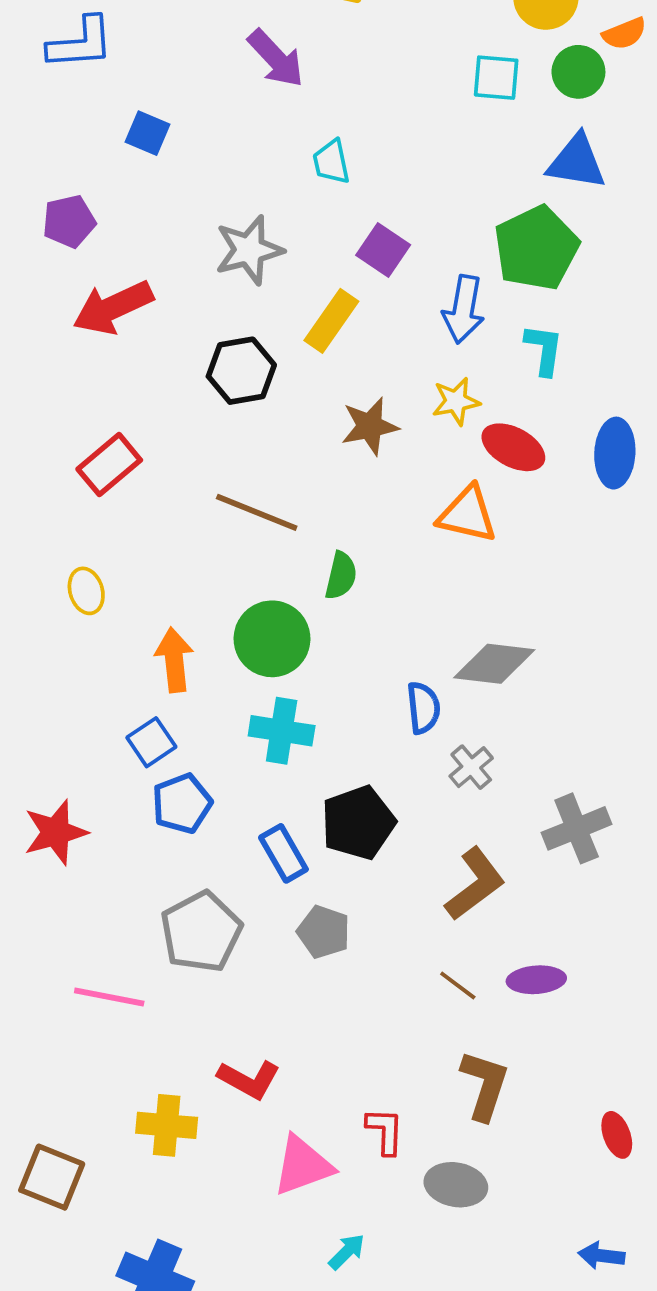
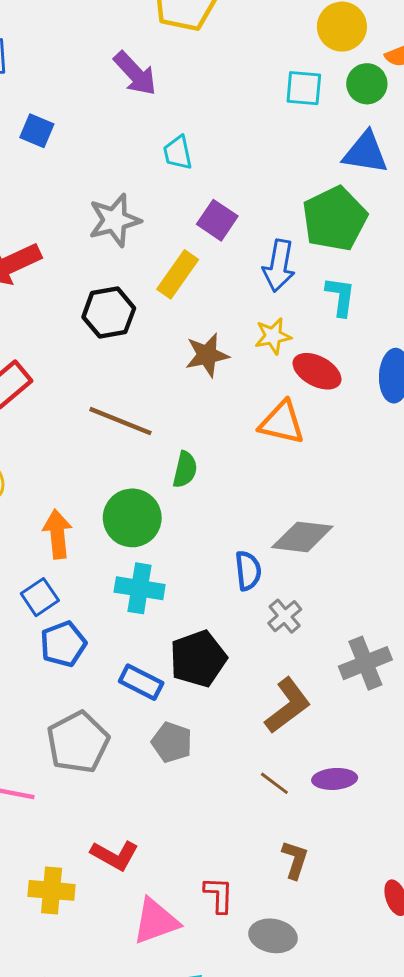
blue rectangle: (283, 853) -> (141, 682), turned -33
brown L-shape: (485, 1085) -> (295, 860), size x0.7

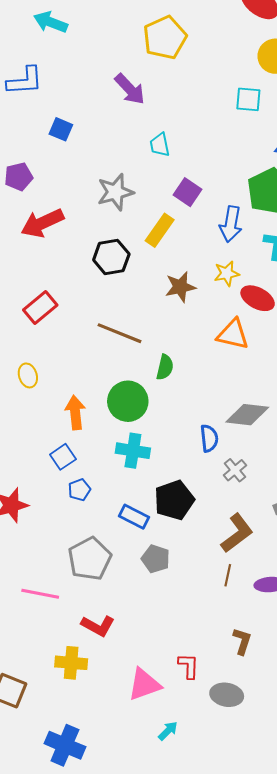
blue pentagon: (63, 644) -> (79, 490), size x0.7
brown line: (274, 783) -> (228, 575), moved, turned 65
red L-shape: (115, 855) -> (98, 626), moved

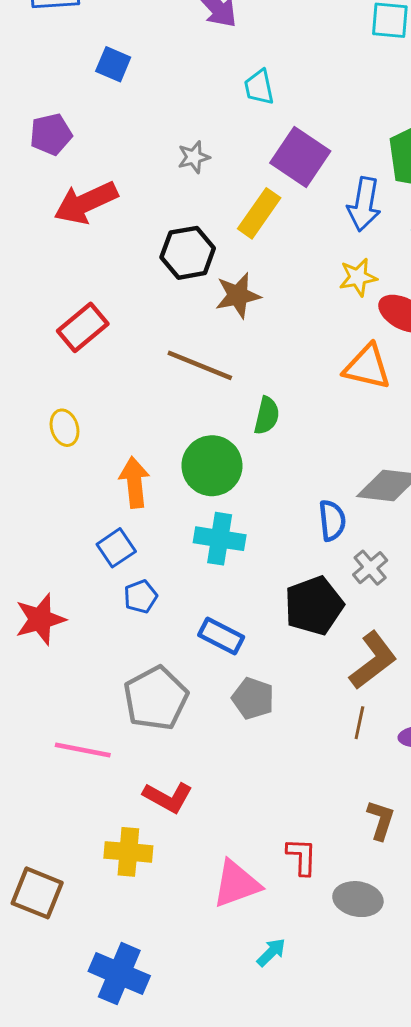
gray star: (115, 192) -> (194, 157), size x0.6
purple square: (188, 192) -> (300, 157), size x1.4
brown star: (180, 287) -> (238, 295), moved
black pentagon: (174, 500) -> (314, 606), moved

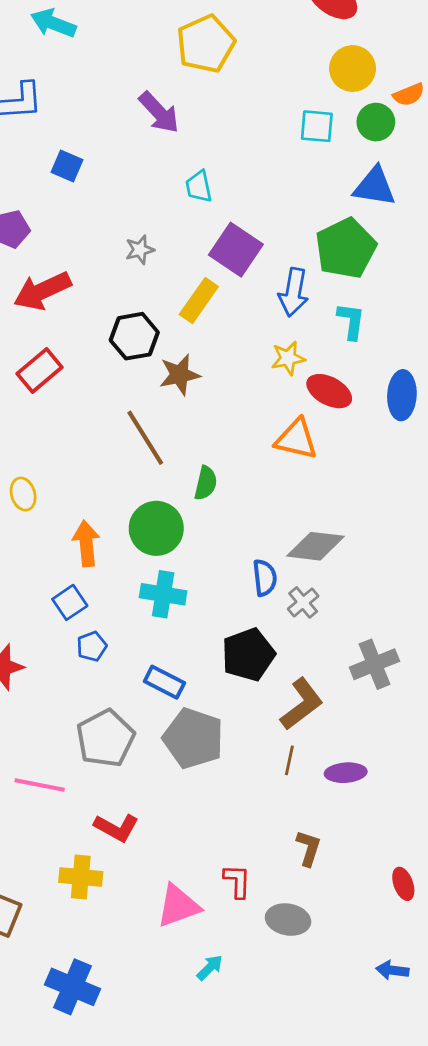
red rectangle: (83, 327) -> (40, 370), moved
brown line: (200, 365) -> (145, 438), turned 36
gray cross: (370, 568) -> (303, 602), moved
gray pentagon: (253, 698) -> (193, 738), size x1.6

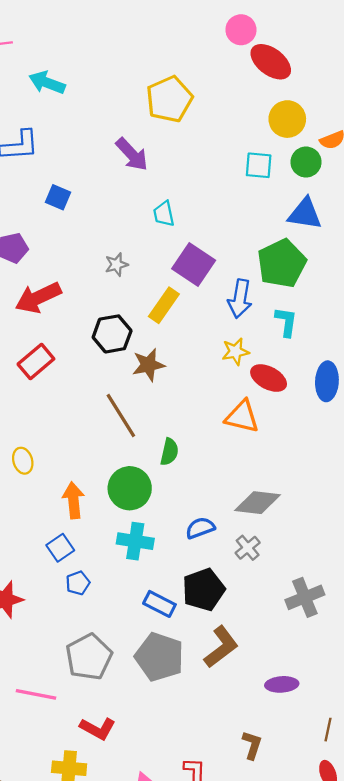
blue semicircle: (265, 578) -> (200, 528), moved, turned -104
blue rectangle: (164, 682) -> (159, 604), moved
brown L-shape: (302, 704) -> (221, 647), moved
brown line: (289, 760) -> (328, 730), moved

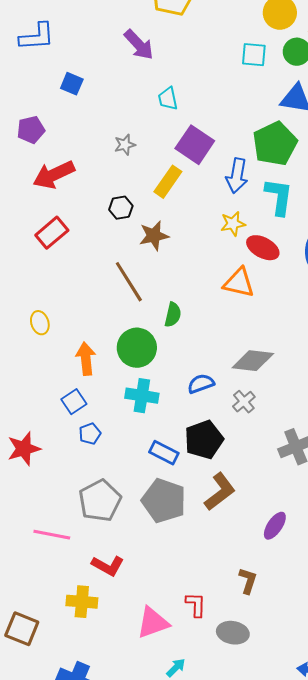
cyan L-shape: (286, 322) -> (279, 197), size x1.4
black hexagon: (112, 334) -> (121, 208), size x0.7
purple ellipse: (282, 684) -> (275, 526), turned -52

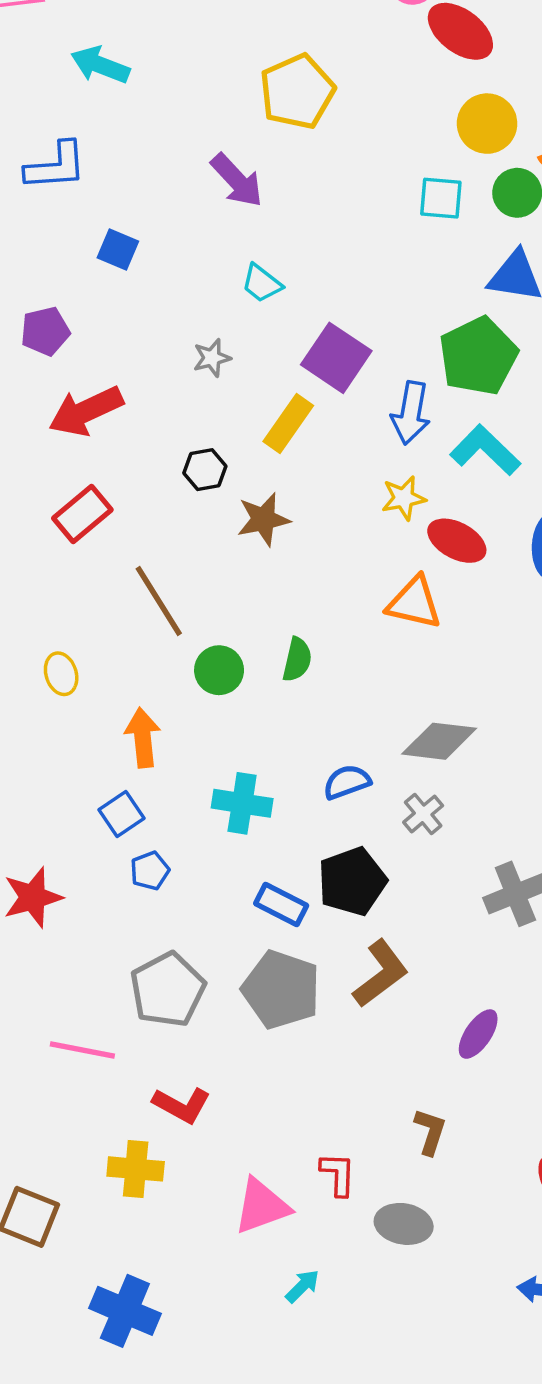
cyan trapezoid: (168, 99) -> (262, 283), moved, turned -40
cyan L-shape: (279, 197) -> (485, 450), turned -54
brown line: (129, 282) -> (159, 601), moved
green circle: (137, 348) -> (219, 670), moved, size x0.7

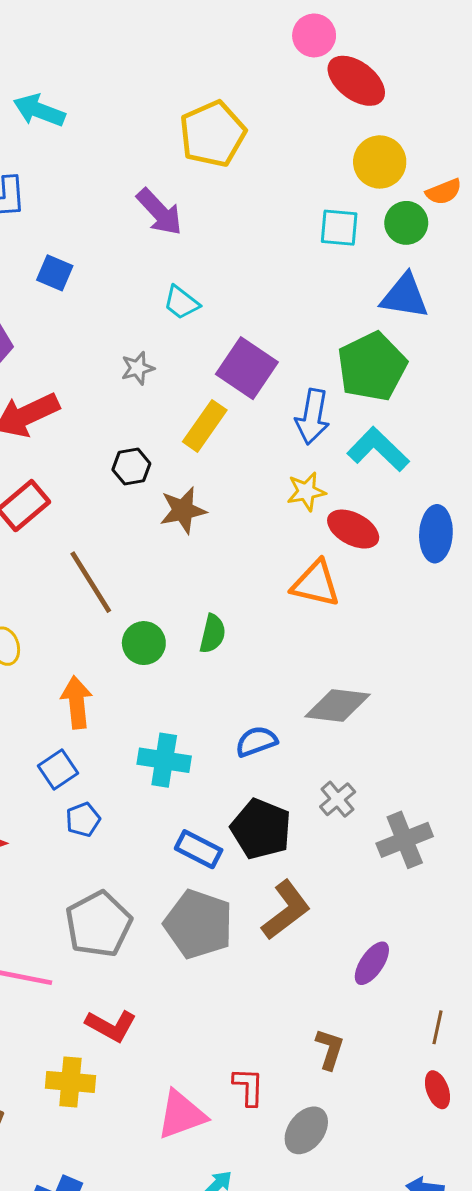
gray cross: (423, 814) -> (338, 799), moved
black pentagon: (352, 881) -> (261, 829), turned -30
gray ellipse: (404, 1224) -> (306, 1130), turned -63

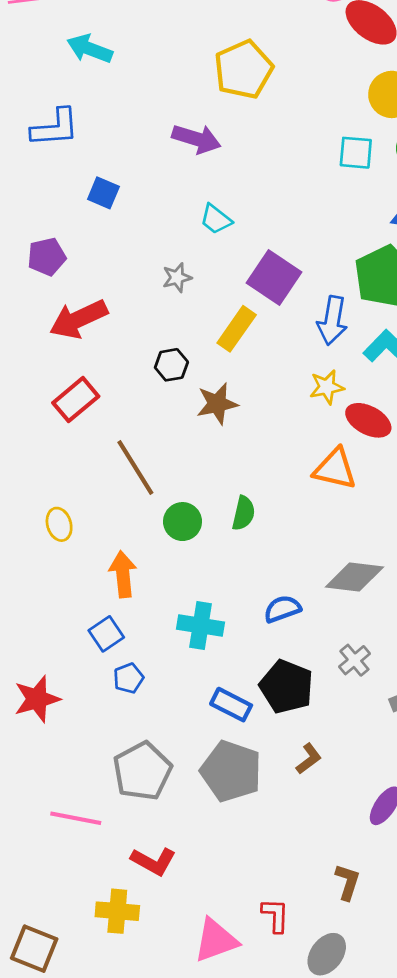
purple arrow: (159, 212) -> (196, 139), turned -30
brown L-shape: (286, 910) -> (309, 759), size x0.6

